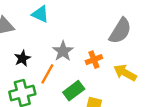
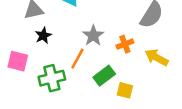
black star: (22, 58) -> (43, 36), moved

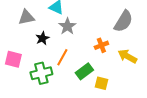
black star: (43, 36) -> (42, 38), moved
gray star: (93, 36) -> (67, 26), moved

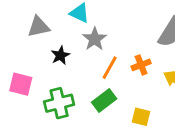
orange line: (62, 57) -> (110, 68), moved
green rectangle: (84, 71) -> (104, 100), moved

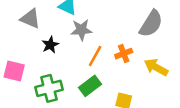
gray triangle: (39, 27) -> (30, 19), turned 35
gray star: (95, 39) -> (81, 30), turned 30

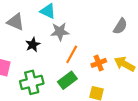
gray semicircle: (151, 24) -> (120, 26), size x0.7
orange cross: (124, 54) -> (99, 63), moved

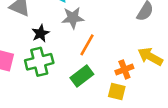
orange cross: (99, 63) -> (124, 69), moved
green cross: (32, 82) -> (39, 62), moved

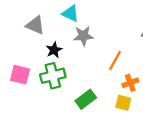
orange line: (87, 45) -> (115, 60), moved
green rectangle: (82, 76) -> (86, 99), moved

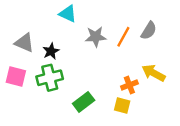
gray triangle: (35, 25) -> (24, 43), moved
gray star: (83, 36) -> (96, 37), moved
orange line: (115, 60) -> (123, 37), moved

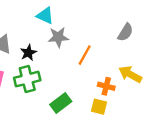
gray star: (96, 37) -> (58, 37), moved
orange line: (123, 37) -> (85, 55), moved
orange cross: (129, 85) -> (106, 86), turned 35

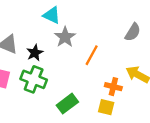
gray star: (58, 37) -> (65, 37), turned -30
green cross: (27, 79) -> (34, 79), turned 35

